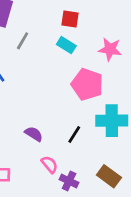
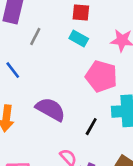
purple semicircle: (34, 134) -> (50, 109), moved, size x1.6

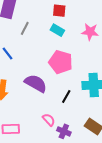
pink pentagon: (101, 76) -> (61, 62), moved

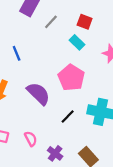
gray line: (25, 28) -> (51, 22), moved
pink semicircle: (49, 120) -> (31, 139), moved

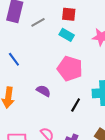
gray line: (51, 22) -> (38, 22), turned 32
purple semicircle: (38, 94) -> (43, 91), size x0.6

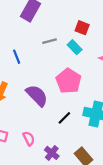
gray line: (38, 22) -> (49, 41), moved
purple semicircle: (43, 91) -> (37, 95), size x1.6

